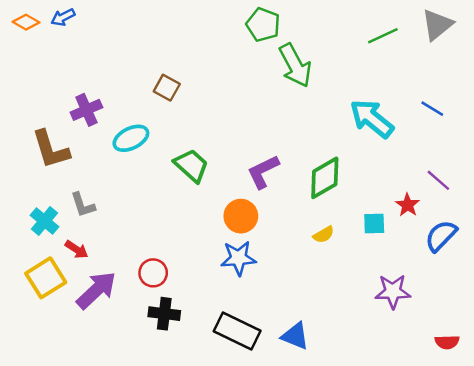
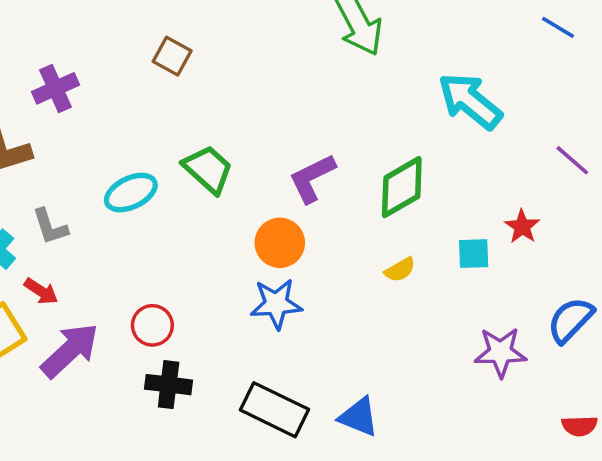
blue line: (432, 109) -> (558, 27), moved
cyan ellipse: (131, 138) -> (131, 193), moved
purple line: (438, 180) -> (572, 160), moved
blue semicircle: (441, 236) -> (571, 320), moved

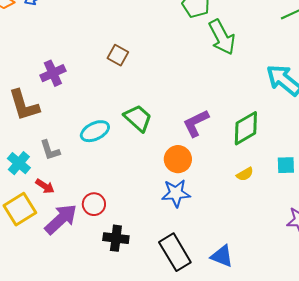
red circle: (152, 325) -> (94, 204), moved
black rectangle: (274, 410) -> (175, 252), turned 33

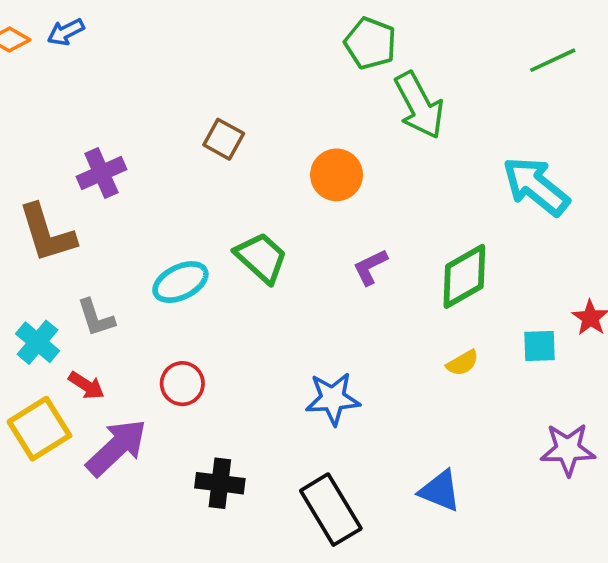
purple L-shape: (196, 123) -> (370, 267), size x0.7
orange circle: (178, 159) -> (337, 175), moved
red circle: (94, 204) -> (182, 384), moved
blue triangle: (222, 256) -> (440, 491), moved

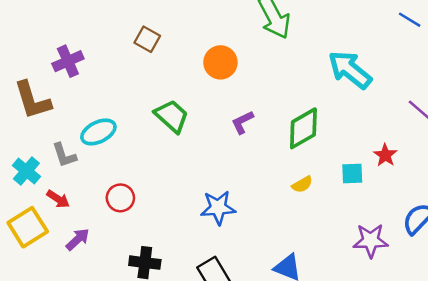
cyan ellipse: (180, 282) -> (98, 132), moved
purple arrow: (117, 448) -> (78, 239), size x0.6

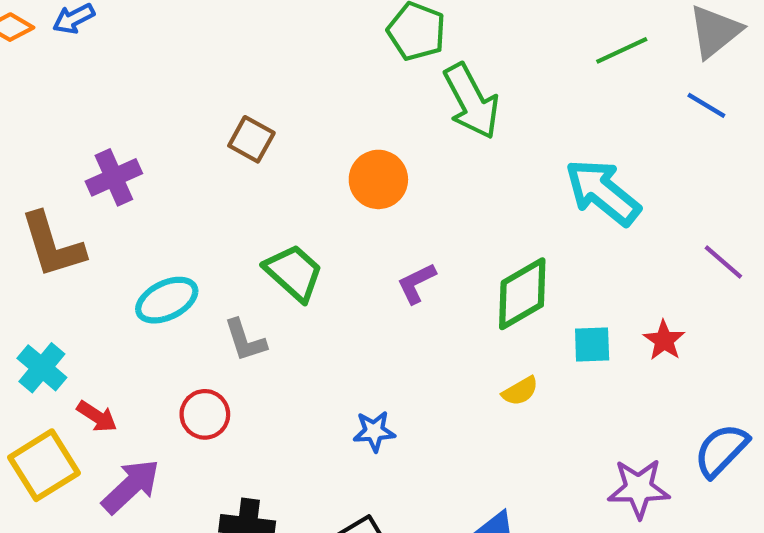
gray L-shape: (64, 155) -> (245, 340), moved
cyan square: (352, 173) -> (592, 345), moved
blue star: (218, 208) -> (374, 431), size x0.7
purple arrow: (78, 239) -> (131, 486), size x1.4

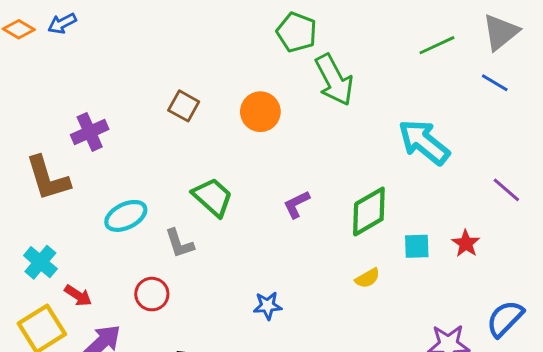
orange circle: (378, 179) -> (260, 112), moved

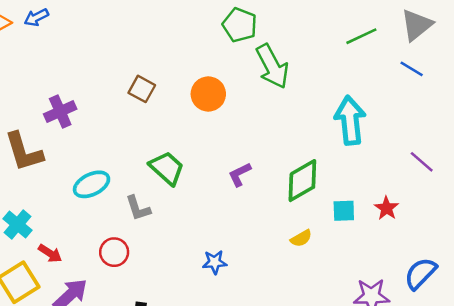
cyan arrow: (424, 142) -> (350, 120), turned 45

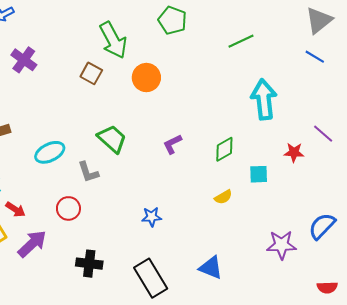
green line: (361, 36) -> (241, 41), moved
green arrow: (272, 66) -> (113, 40), moved
purple cross: (60, 112) -> (24, 60), moved, turned -30
green diamond: (302, 181) -> (224, 149), size x0.7
red star: (387, 208) -> (294, 152), moved, turned -30

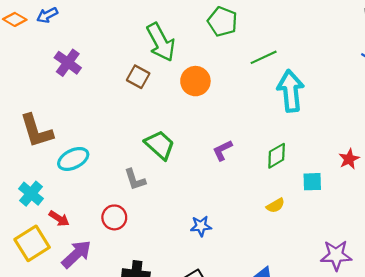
green line: (241, 41) -> (264, 57), moved
cyan arrow: (264, 99) -> (291, 91), moved
cyan ellipse: (50, 152) -> (73, 159), moved
red star: (294, 152) -> (349, 159), turned -30

